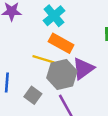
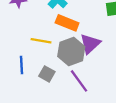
yellow line: (43, 59) -> (41, 41), moved

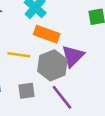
gray square: (47, 74) -> (27, 91), turned -35

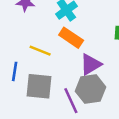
gray hexagon: (52, 65) -> (91, 89), moved
gray square: (27, 91) -> (39, 86), size x1.6

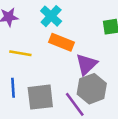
yellow line: (40, 51) -> (20, 53), moved

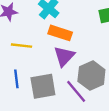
purple triangle: (86, 64) -> (64, 56), moved

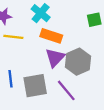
yellow line: (21, 46) -> (13, 37), moved
gray hexagon: (91, 75) -> (78, 62), moved

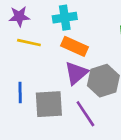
cyan cross: (41, 13) -> (65, 18), turned 36

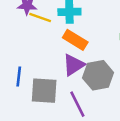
yellow line: (29, 43) -> (40, 18), moved

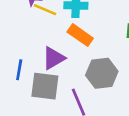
purple triangle: (74, 65) -> (54, 58), moved

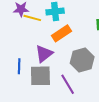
orange rectangle: (80, 35) -> (62, 33), turned -60

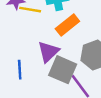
gray square: (40, 76) -> (63, 70), moved, turned 30

